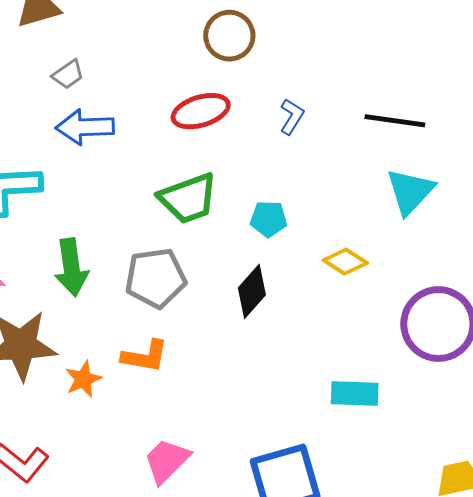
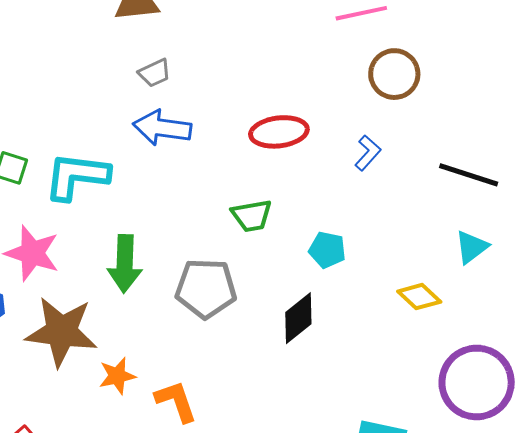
brown circle: (229, 36) -> (394, 74), moved
cyan triangle: (410, 191) -> (471, 247), size x0.7
green trapezoid: (188, 198) -> (252, 216), size x0.7
yellow diamond: (345, 262) -> (419, 297), moved
orange L-shape: (145, 356) -> (176, 401), moved, turned -129

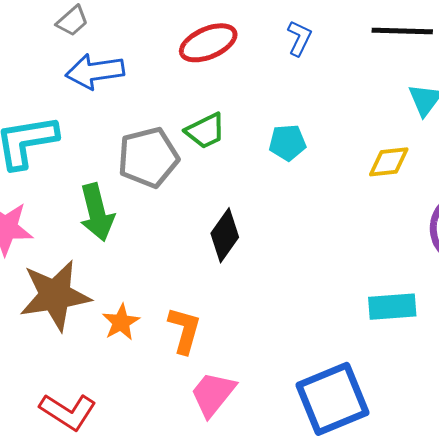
gray pentagon: (206, 288) -> (148, 157), moved
yellow diamond: (419, 297) -> (389, 162), turned -33
black diamond: (298, 318) -> (225, 235), moved
orange L-shape: (176, 401) -> (184, 330), turned 51

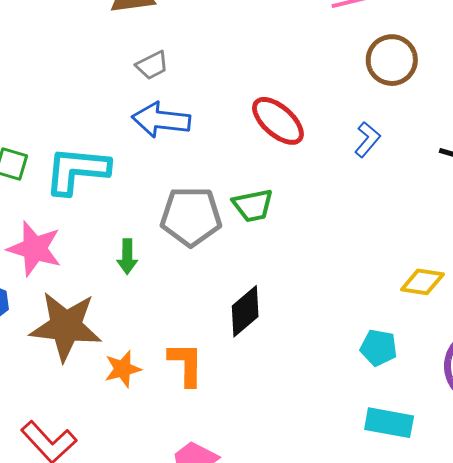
red ellipse: (208, 43) -> (278, 121), turned 50
cyan pentagon: (287, 143) -> (379, 348), moved
green arrow: (97, 212) -> (127, 257), size x0.6
orange L-shape: (184, 330) -> (186, 364), moved, turned -30

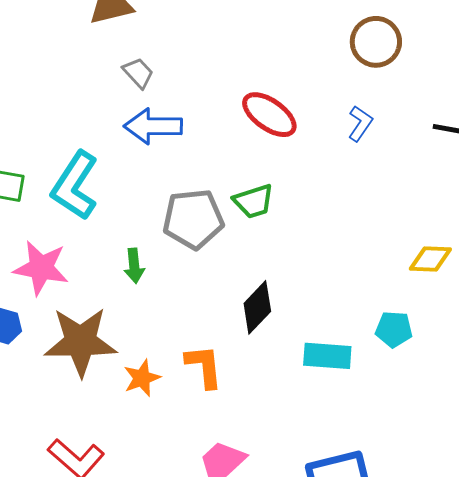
gray trapezoid: (152, 65) -> (138, 73), turned -100
cyan L-shape: (77, 170) -> (75, 186), turned -56
cyan rectangle: (389, 423) -> (327, 356), moved

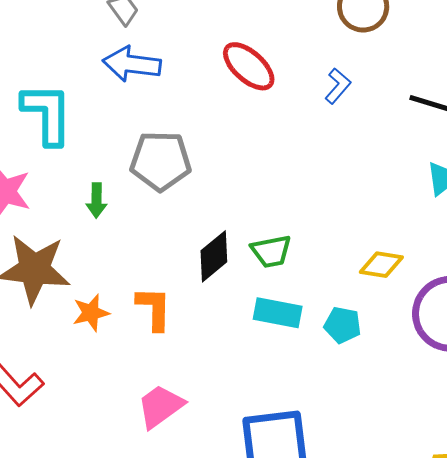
cyan L-shape: (75, 186) -> (47, 114), turned 140
green trapezoid: (254, 201) -> (271, 251), moved
yellow diamond: (430, 259) -> (381, 265), moved
cyan pentagon: (394, 329) -> (343, 325), moved

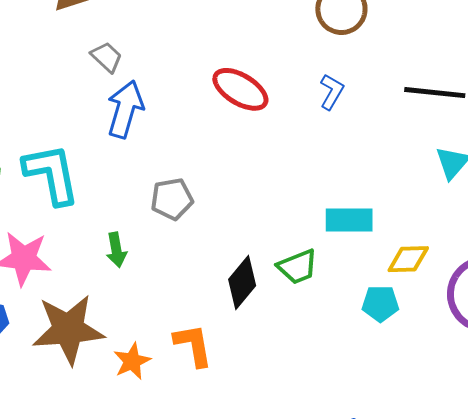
blue arrow: (132, 64) -> (125, 109), turned 110
gray pentagon: (161, 161) -> (172, 199), size x0.7
cyan rectangle: (278, 313) -> (349, 220), moved
cyan pentagon: (343, 325) -> (380, 304), moved

